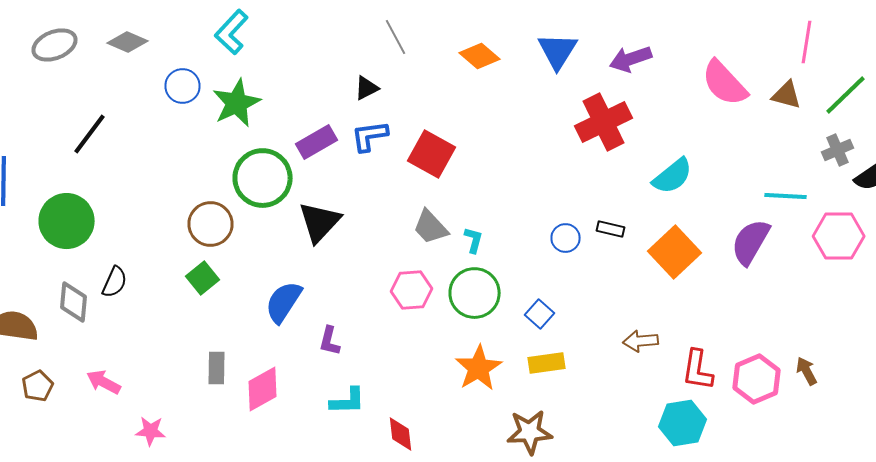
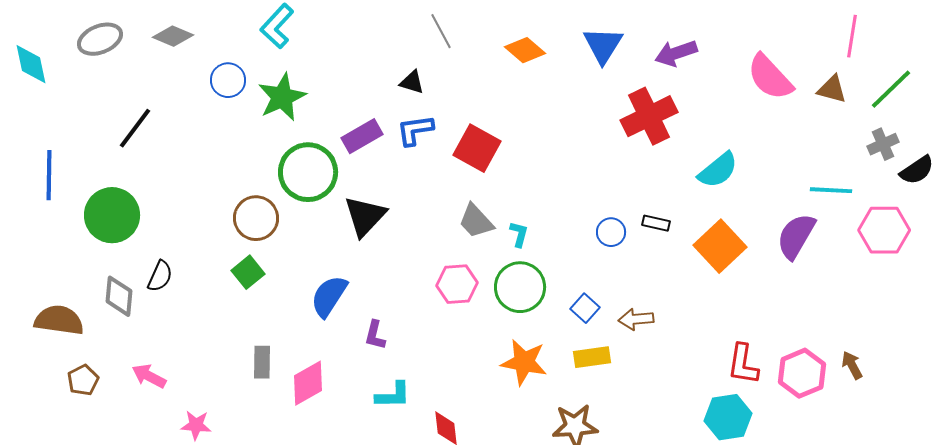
black triangle: (366, 88) -> (412, 82), turned 44
brown arrow: (640, 341) -> (636, 319), moved
orange star: (478, 368) -> (524, 362), turned -30

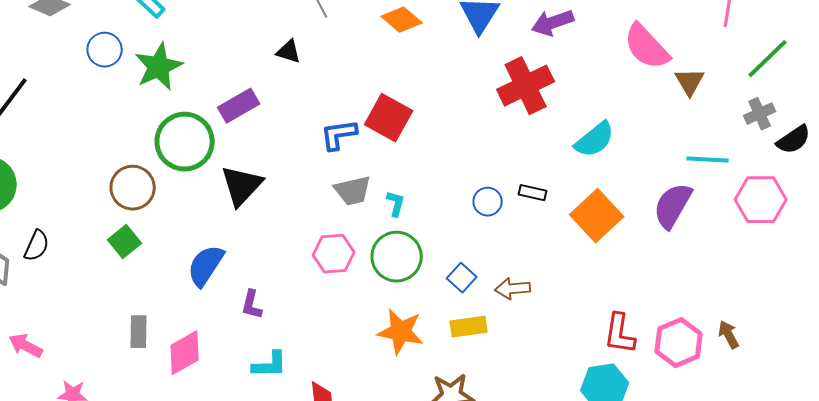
brown triangle: (832, 89) -> (690, 82), moved, turned 44
blue L-shape: (415, 130) -> (339, 135), moved
red square: (477, 148) -> (389, 118), moved
gray trapezoid: (476, 221) -> (353, 191), turned -60

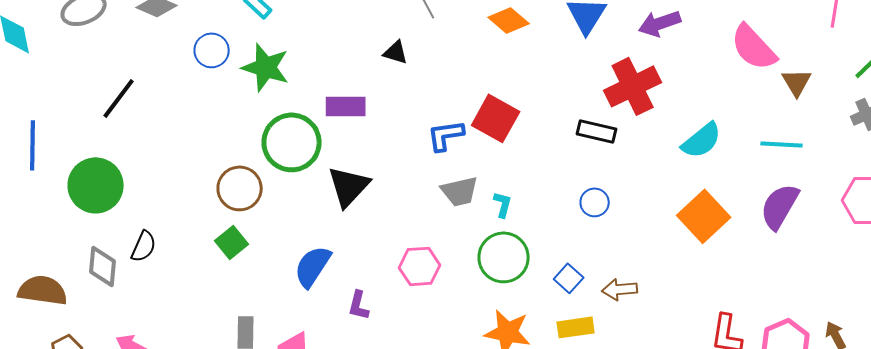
green star: (159, 67) -> (266, 67), turned -30
purple rectangle: (239, 106) -> (346, 106), turned 30
cyan line: (708, 160) -> (782, 144), moved
black rectangle: (533, 193) -> (597, 131), moved, size x1.4
pink hexagon: (334, 254) -> (420, 266), moved

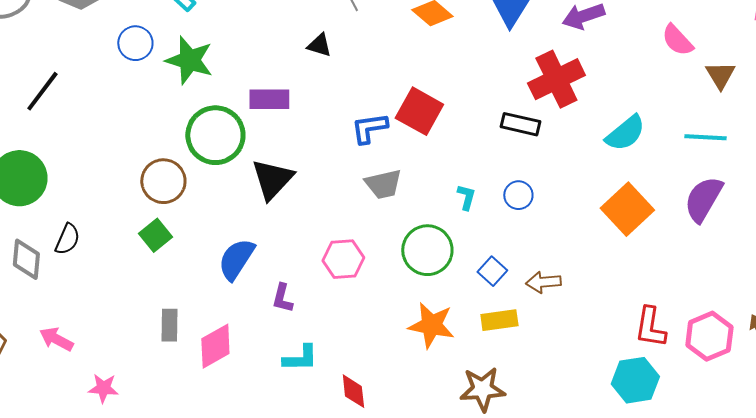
pink semicircle: (754, 47) -> (677, 40), size x0.7
cyan L-shape: (503, 204) -> (466, 197), moved

